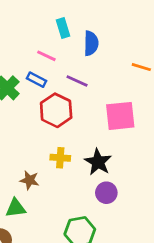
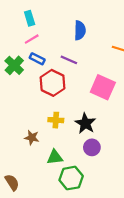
cyan rectangle: (63, 28) -> (30, 18), moved
pink line: (46, 56) -> (32, 39), moved, turned -56
pink square: (120, 116) -> (103, 87), turned 30
green triangle: (16, 208) -> (55, 157), moved

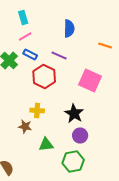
yellow cross: (56, 120) -> (37, 110), moved
green hexagon: (71, 178) -> (73, 162), moved

